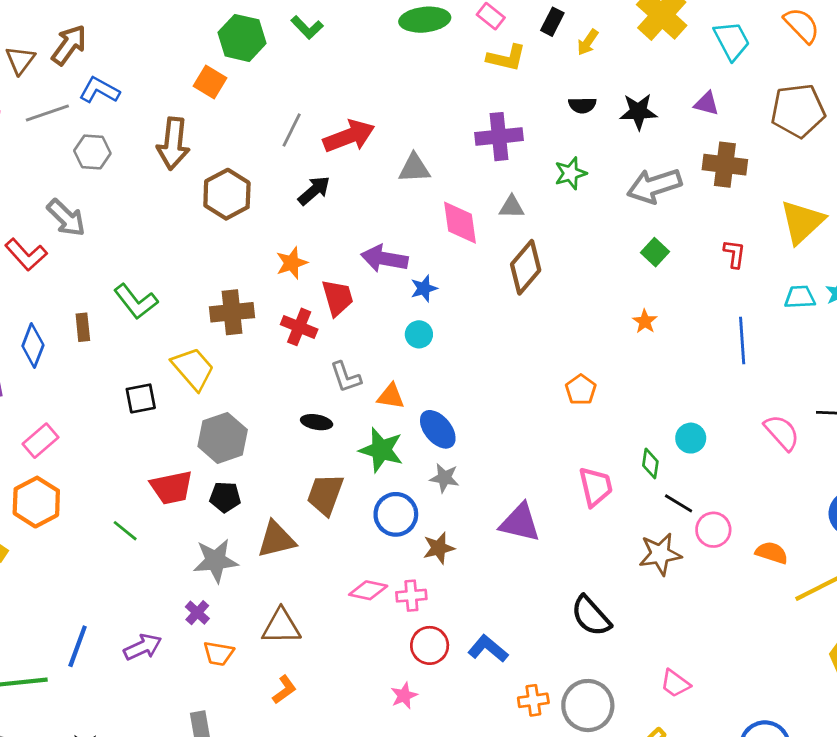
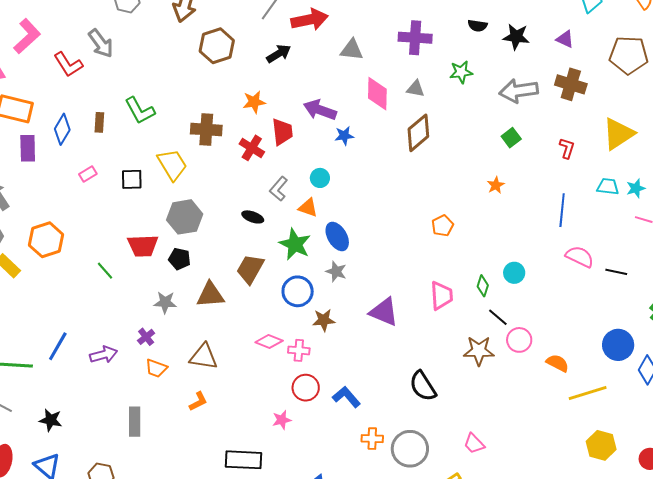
cyan circle: (419, 334) -> (320, 178), moved
gray L-shape: (346, 377) -> (279, 189), turned 50
pink semicircle: (782, 433) -> (580, 257), moved, turned -32
pink rectangle: (41, 441) -> (88, 174), moved, size x0.7
gray star: (216, 561) -> (165, 302), size x0.7

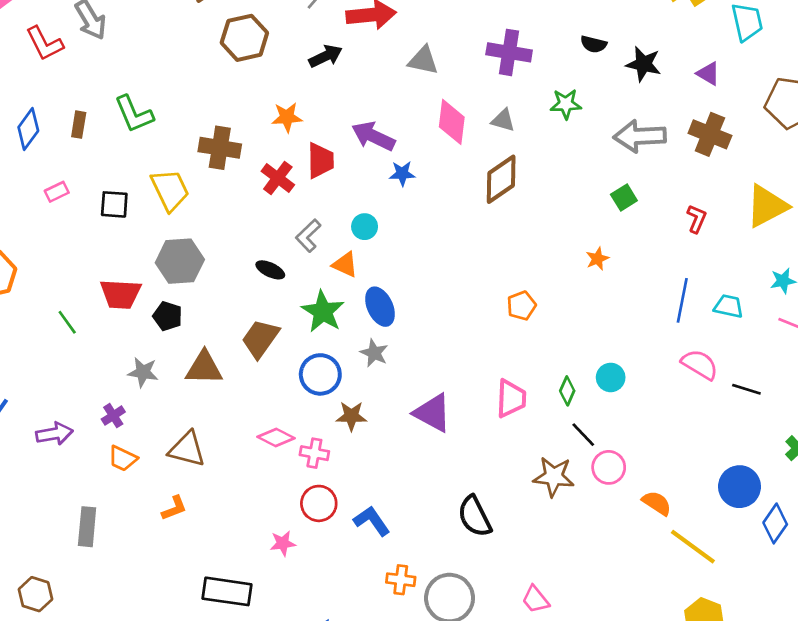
cyan trapezoid: (608, 187) -> (729, 306), moved
yellow line: (588, 393) -> (693, 547), turned 48

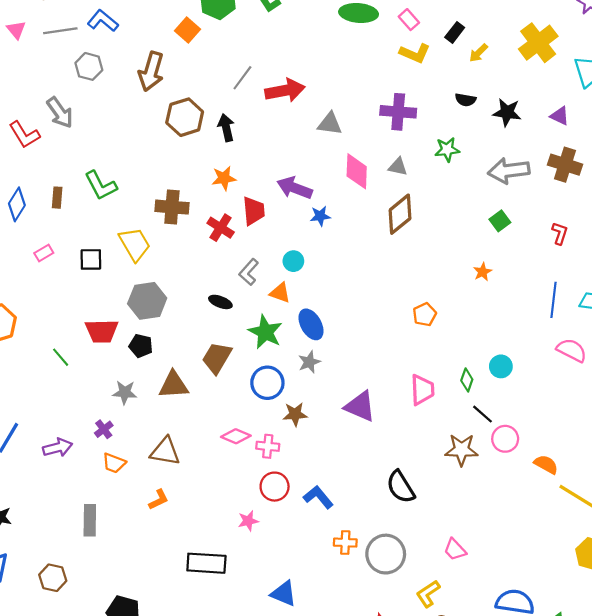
black arrow: (326, 56) -> (226, 128), moved, turned -72
gray star: (374, 353) -> (309, 362), turned 30

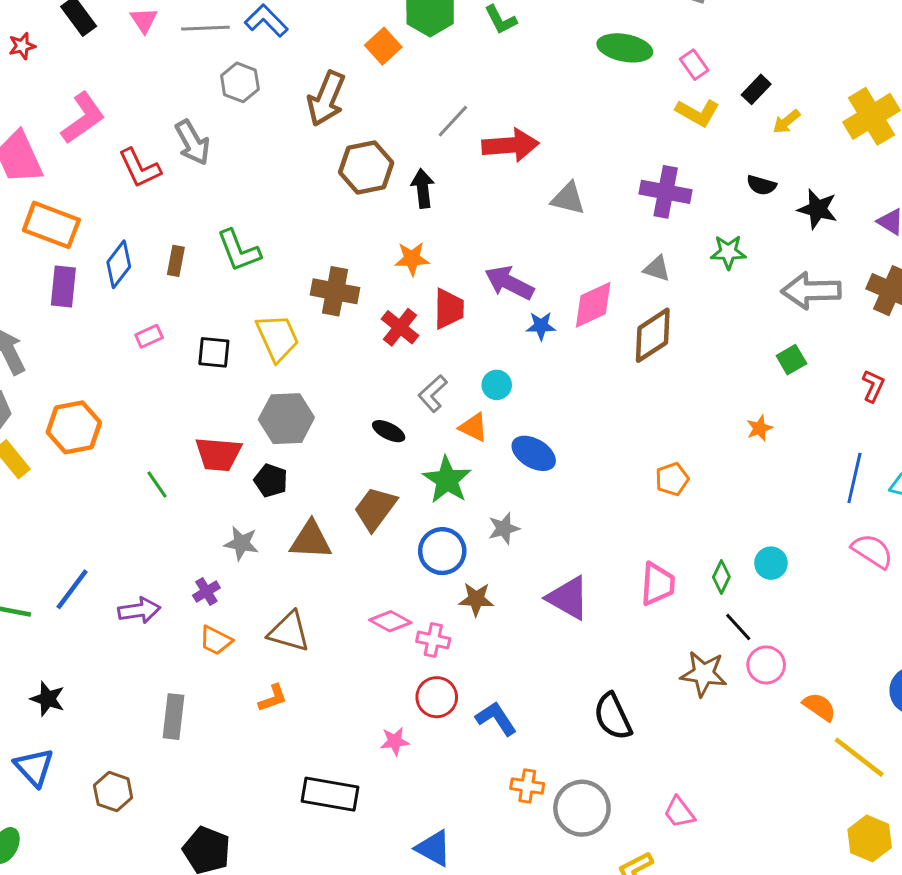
pink diamond: (357, 171) -> (593, 305), moved, turned 57
blue ellipse: (311, 324) -> (534, 453), moved, turned -36

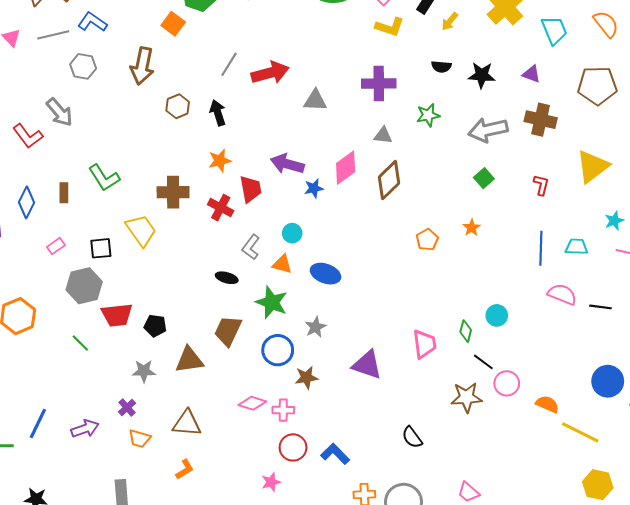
brown hexagon: (366, 168) -> (178, 106), size x0.7
gray hexagon: (286, 419) -> (84, 286), moved
orange pentagon: (672, 479) -> (427, 240), moved
black semicircle: (613, 716) -> (412, 437), size x0.7

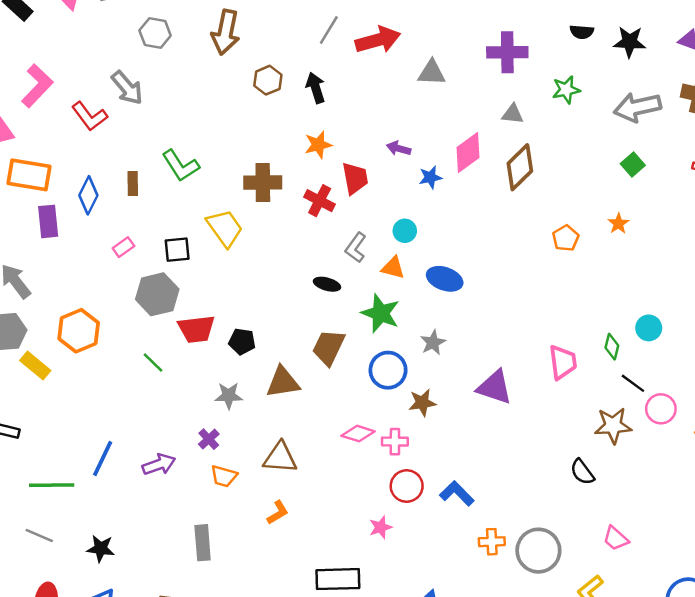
purple arrow: (287, 164) -> (399, 148), size x0.6
black semicircle: (412, 437) -> (582, 472), moved

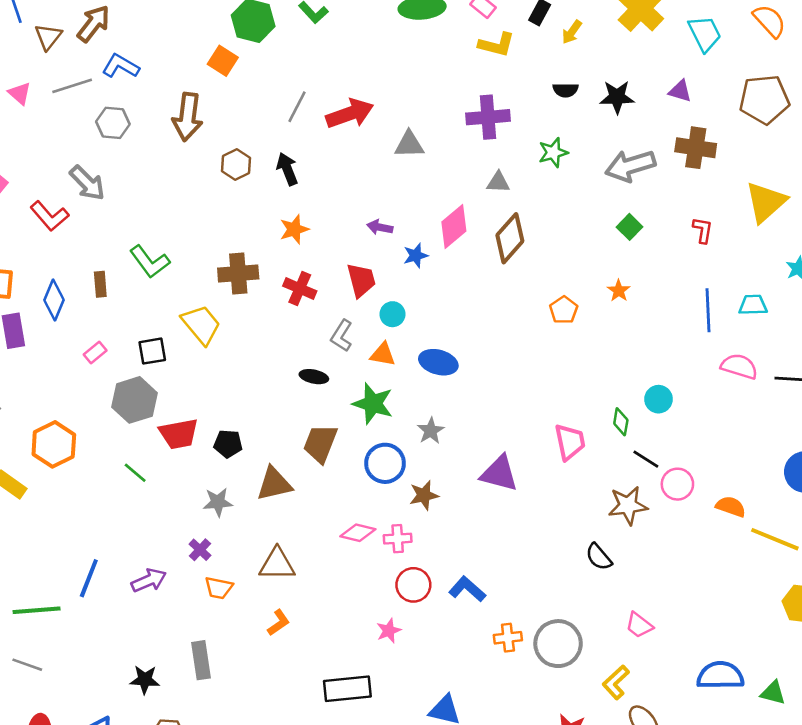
red trapezoid: (355, 178) -> (361, 280), moved
black star: (101, 549) -> (145, 680), moved

